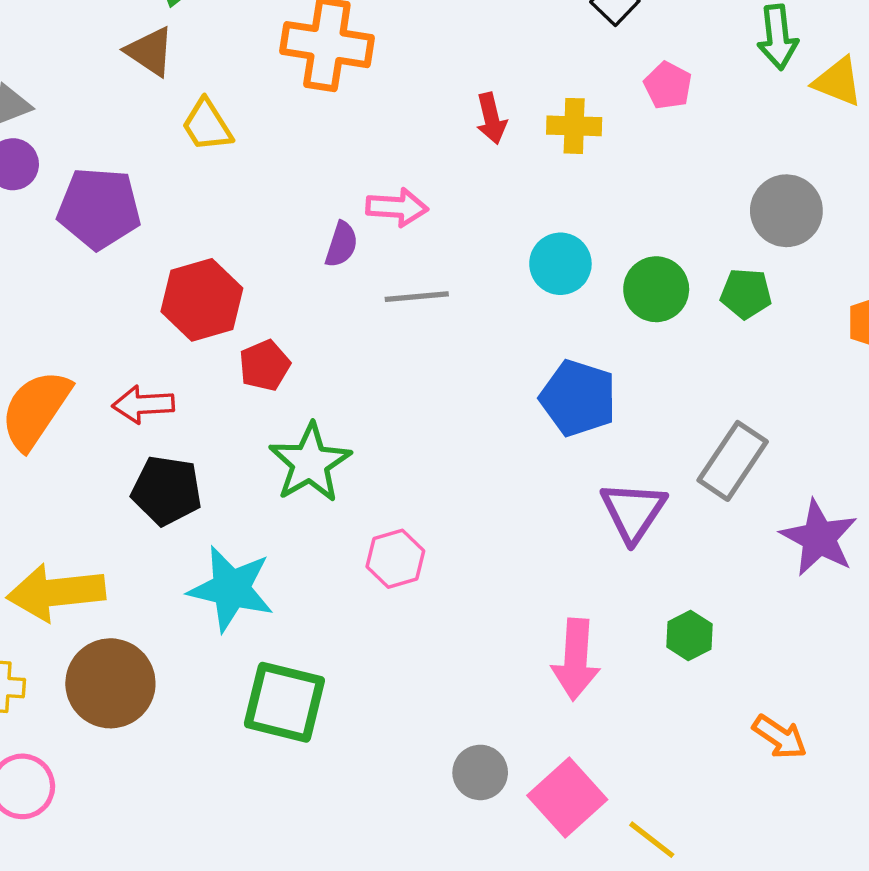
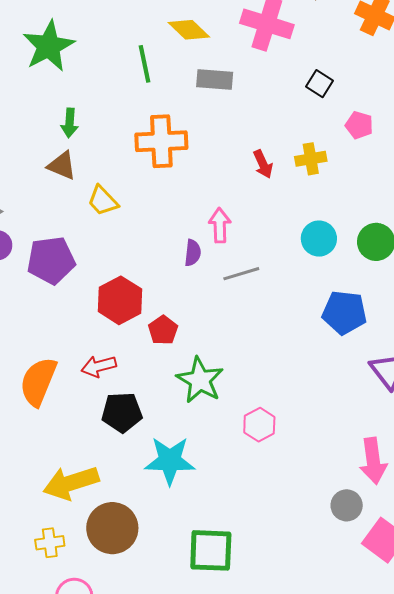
pink arrow: (397, 207) -> (220, 225), turned -84
green square: (284, 702) -> (211, 550), moved
gray circle: (480, 772) -> (347, 505), moved

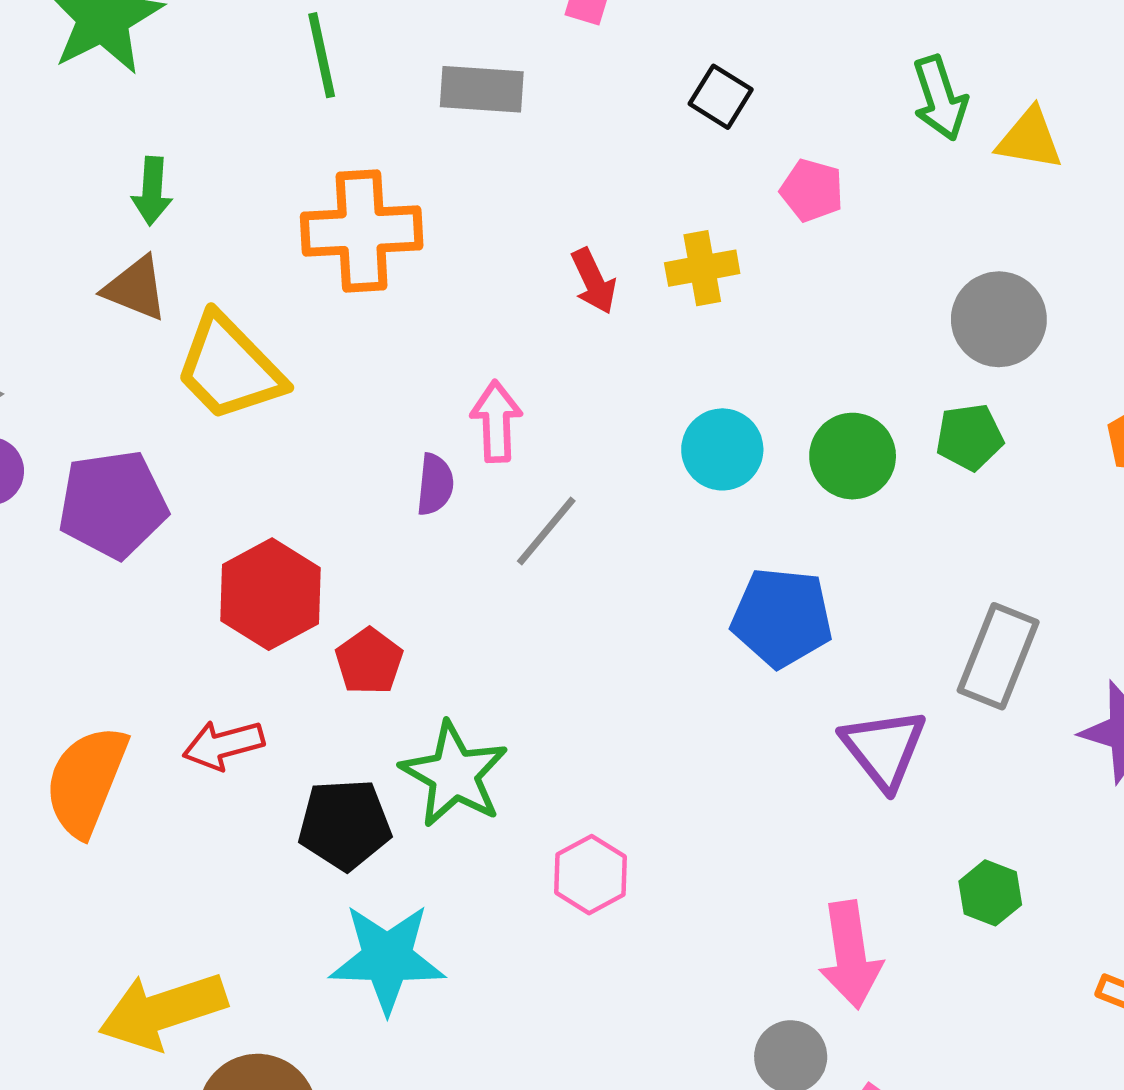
yellow trapezoid: (103, 201) -> (229, 368), size x1.6
gray line: (241, 274) -> (546, 531), turned -33
black pentagon: (122, 412) -> (345, 824), moved

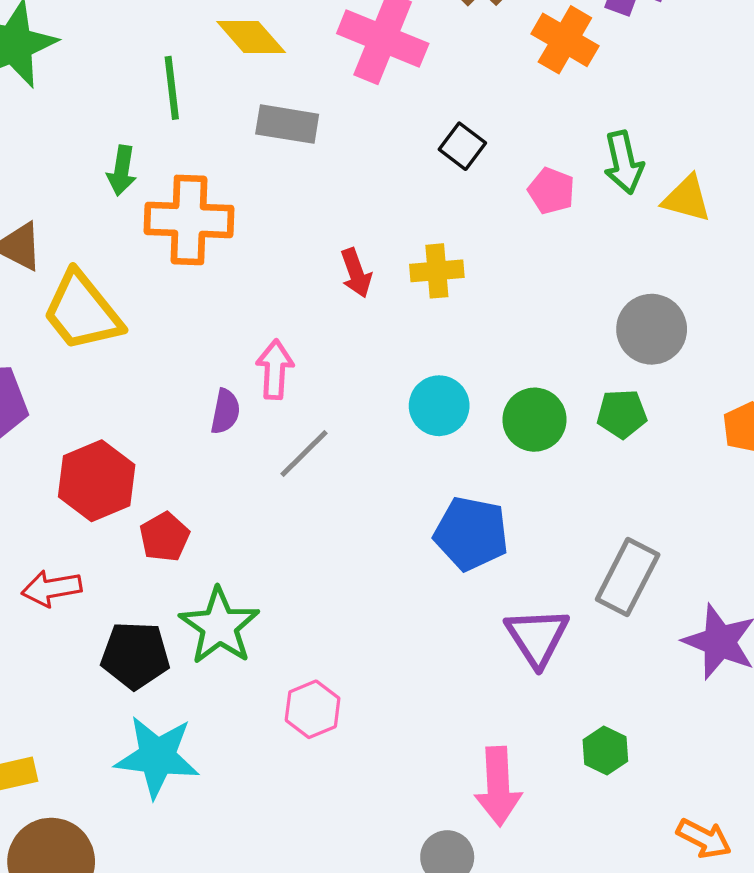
pink pentagon: (812, 190) -> (551, 191), moved
green arrow: (152, 191) -> (122, 170), moved

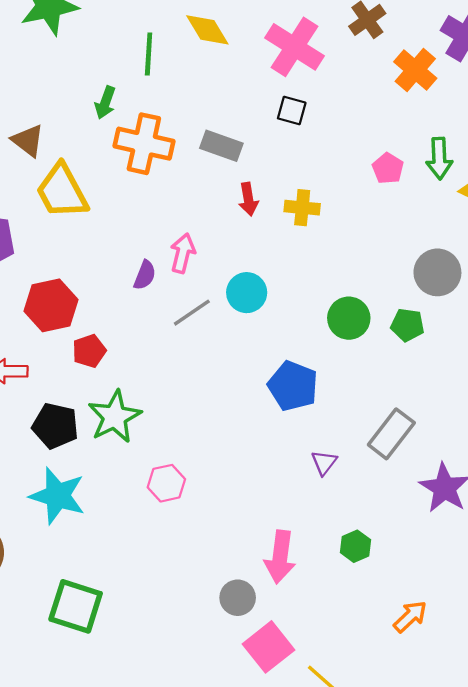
gray rectangle: (287, 124) -> (221, 146), moved
black square: (462, 146) -> (292, 110), moved, turned -32
cyan circle: (439, 406) -> (247, 293), moved
purple triangle: (537, 637) -> (324, 463), size x0.6
orange arrow: (704, 838) -> (410, 617), turned -81

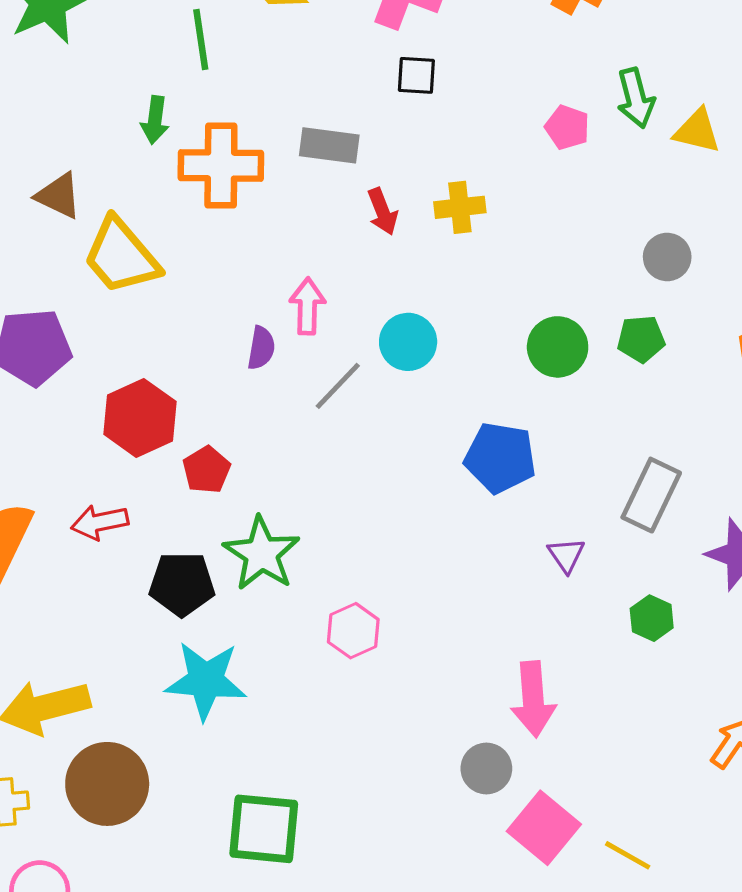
gray circle: (437, 272) -> (667, 257), size x0.7
green hexagon: (356, 546) -> (652, 618), moved

